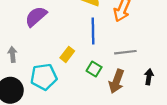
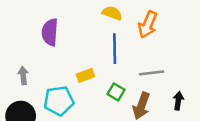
purple semicircle: (36, 16) -> (50, 32), turned -45
yellow rectangle: (67, 54) -> (85, 75), turned 32

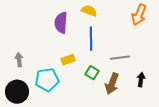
orange arrow: (148, 25) -> (139, 15), moved
purple semicircle: (50, 32) -> (61, 23), moved

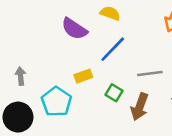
purple semicircle: (61, 23) -> (74, 29), turned -60
blue line: (91, 39) -> (113, 49), turned 45
cyan pentagon: (47, 80) -> (56, 102), turned -30

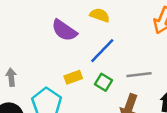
green square: (114, 93) -> (104, 82), moved

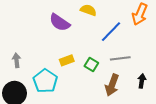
blue line: (102, 51) -> (111, 32), moved

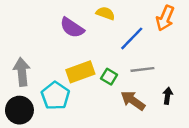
gray arrow: (17, 60) -> (22, 72), size x1.6
yellow rectangle: (67, 60) -> (80, 72), size x1.6
brown arrow: (112, 85) -> (133, 101), turned 105

